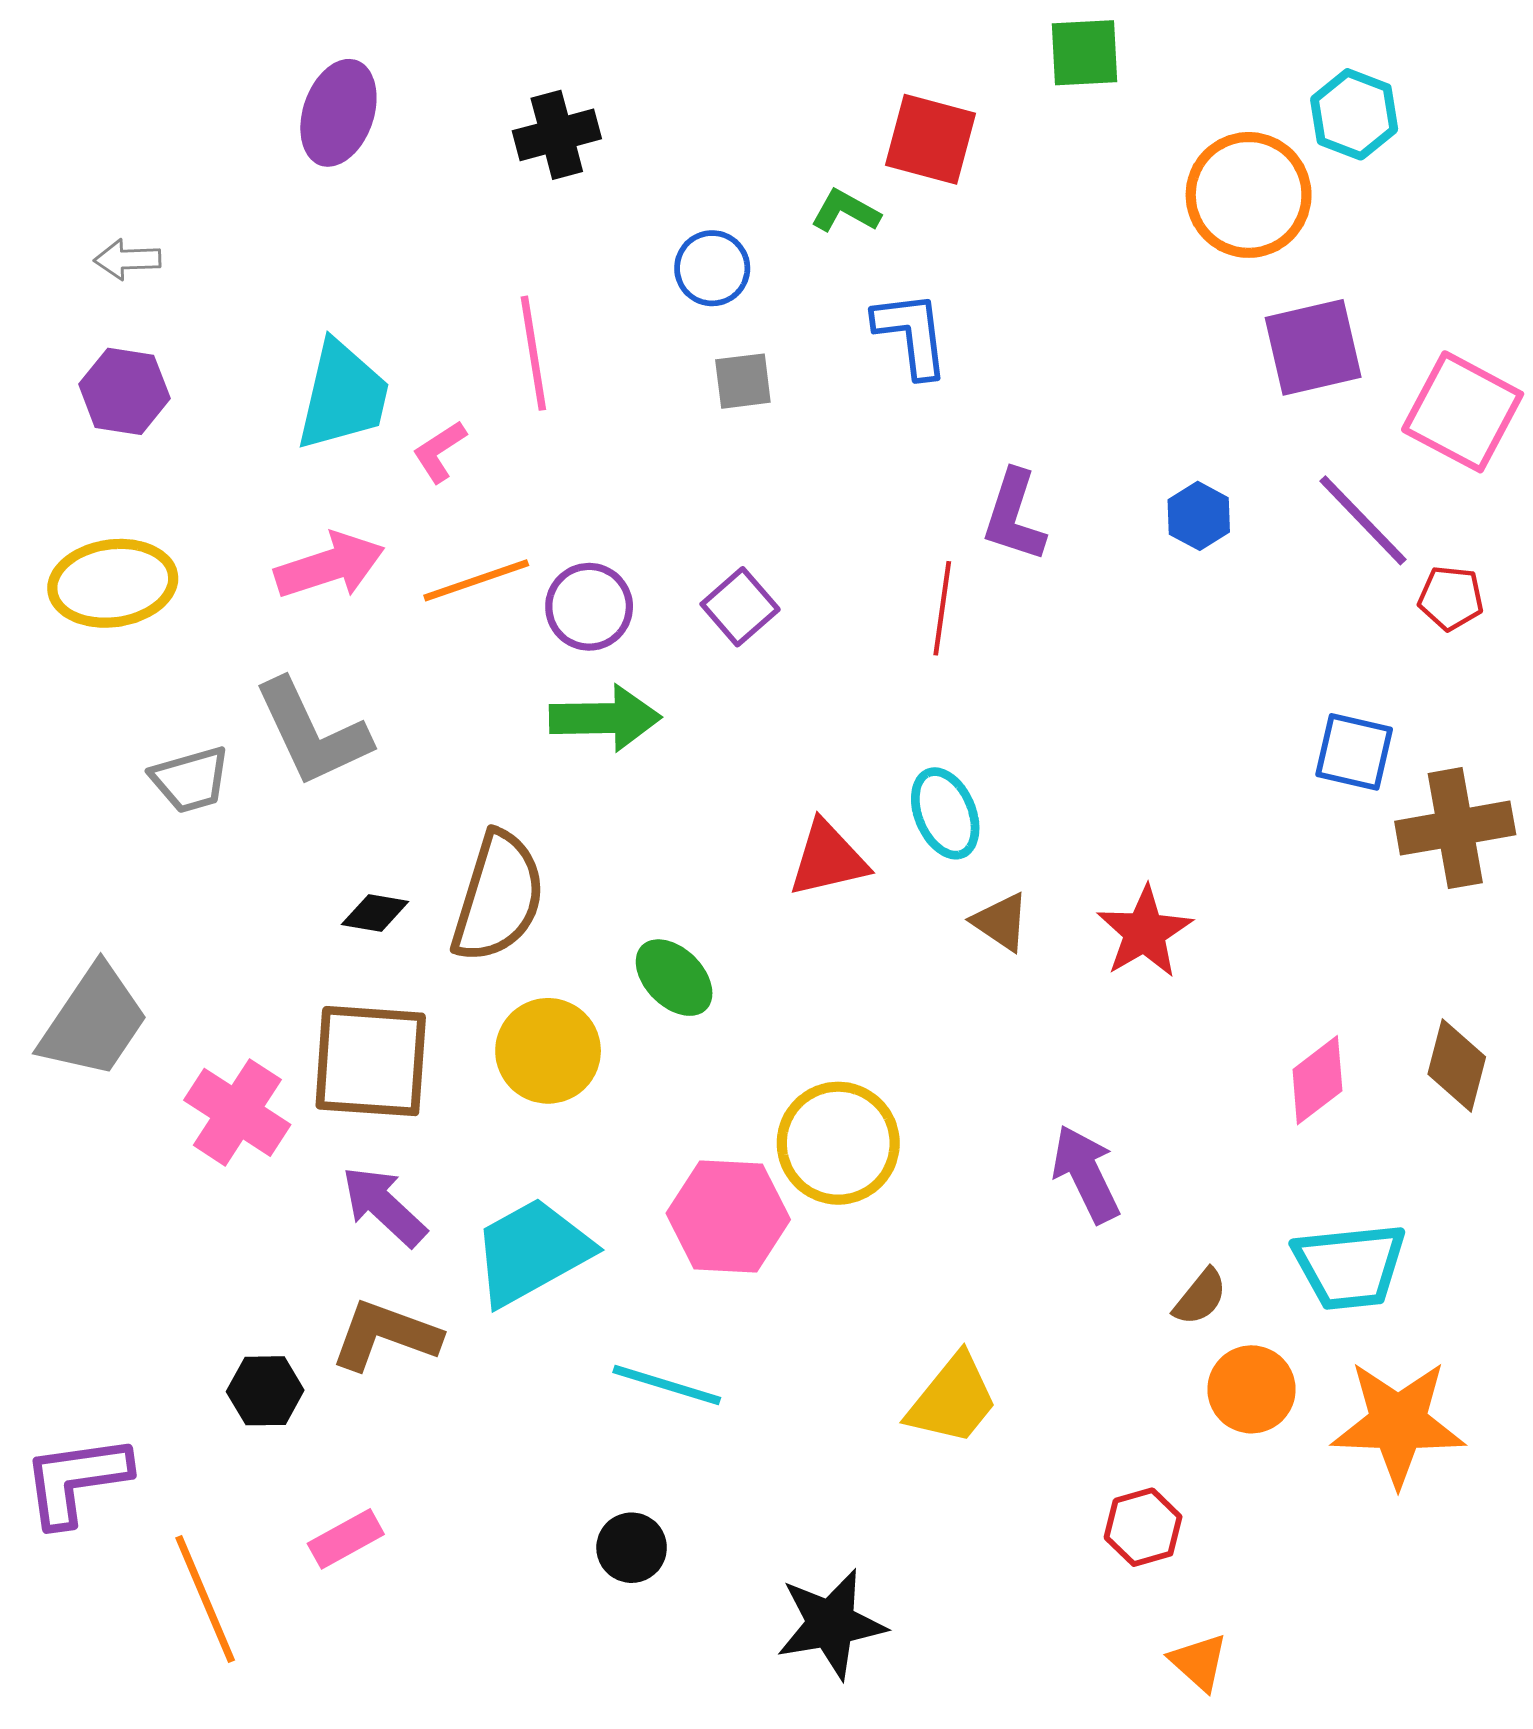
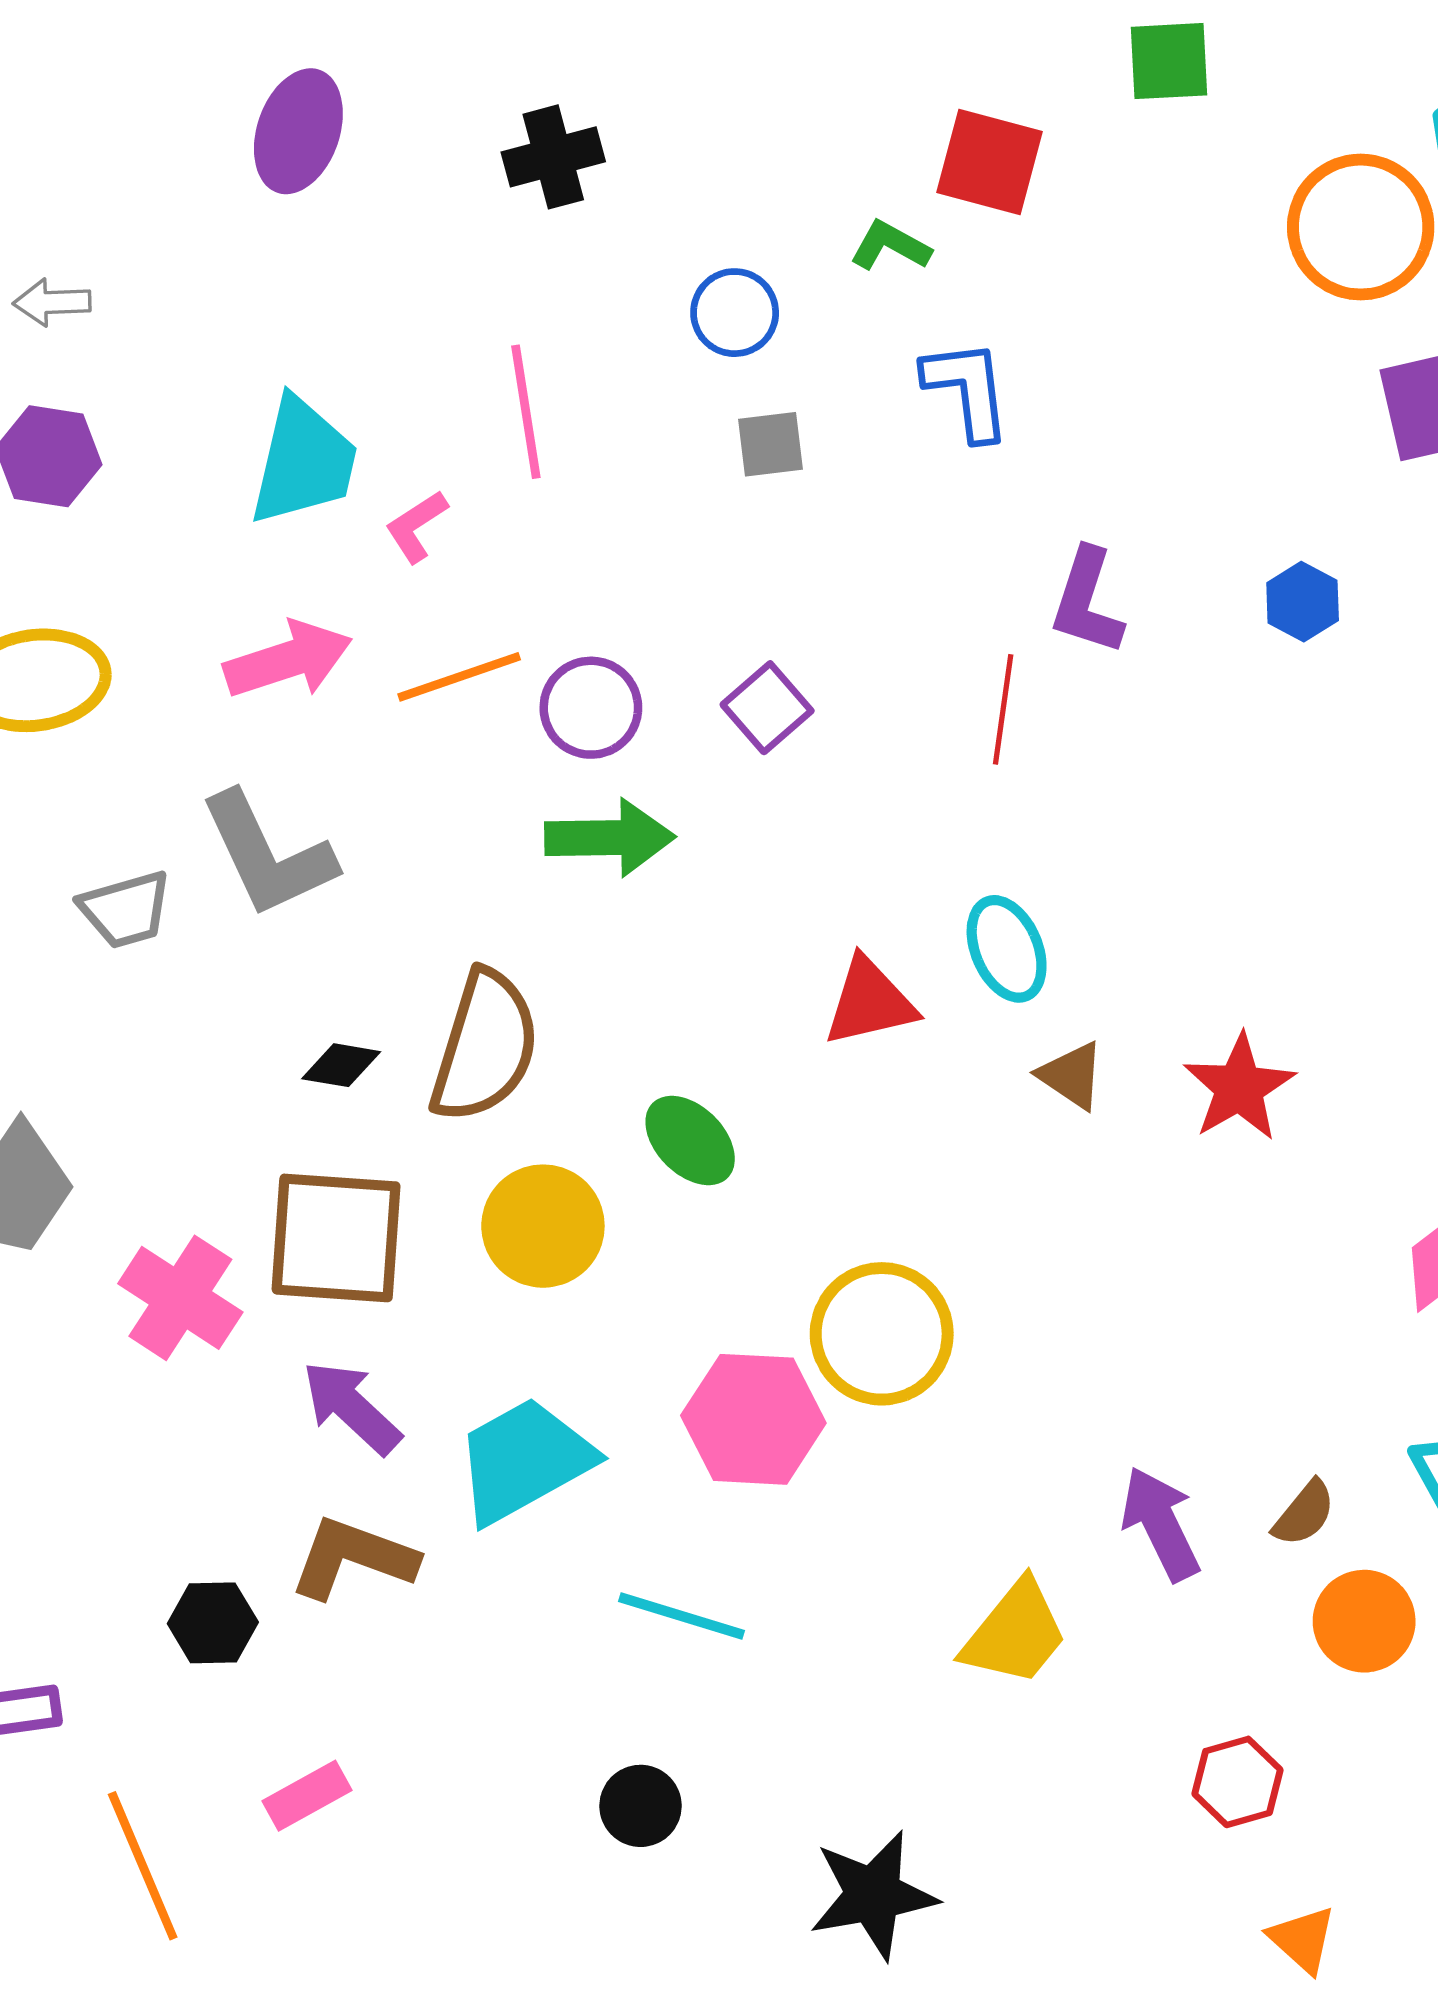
purple arrow: (1086, 1174) -> (1161, 1524), moved

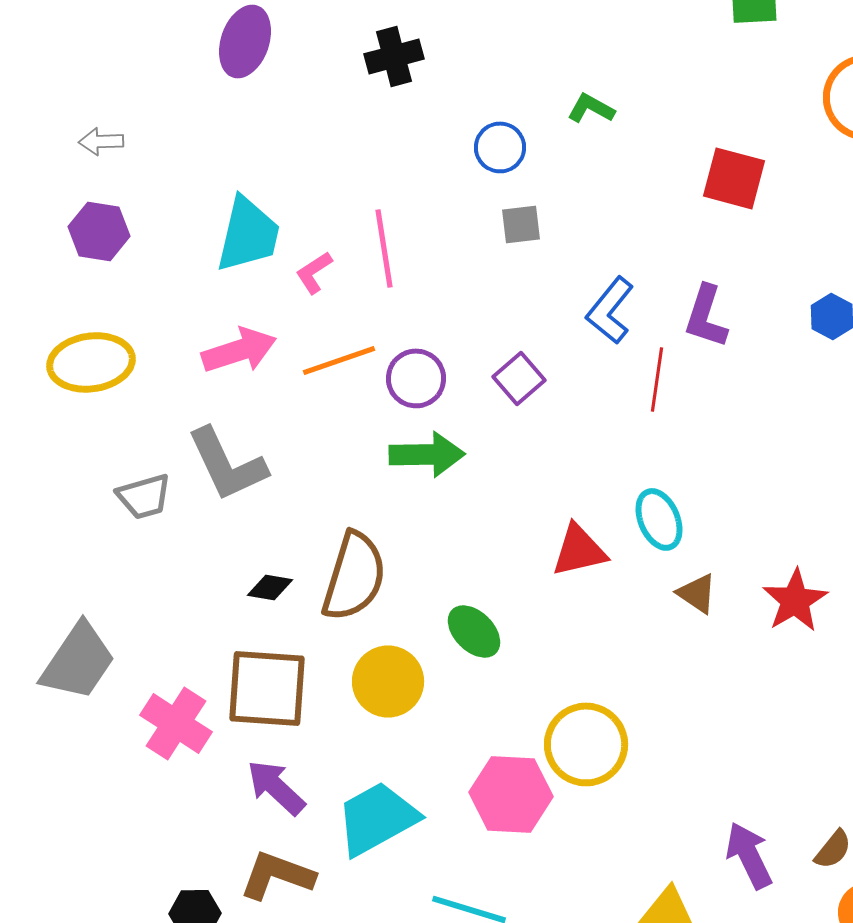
red square: (989, 162) -> (734, 178), moved
blue L-shape: (967, 390) -> (610, 310), moved, turned -134
pink line: (526, 412) -> (384, 248), moved

